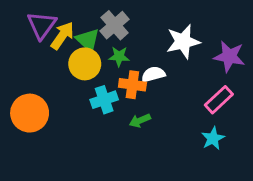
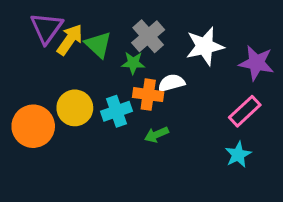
gray cross: (115, 25) -> (148, 36), moved
yellow circle: (85, 64) -> (75, 108), moved

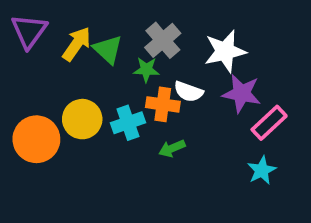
purple triangle: (47, 28) -> (29, 31), moved
purple star: (256, 63) -> (242, 93), moved
white semicircle: (171, 83) -> (188, 92), turned -145

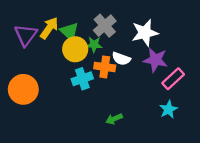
purple triangle: (29, 31) -> (26, 35), moved
yellow circle: (82, 119) -> (75, 49), moved
green arrow: (172, 148) -> (114, 119), moved

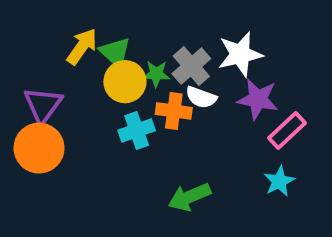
gray cross: (105, 26) -> (191, 66), moved
purple triangle: (26, 35) -> (43, 105), moved
green arrow: (114, 119) -> (189, 197), size x1.5

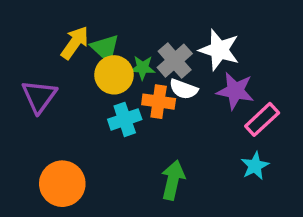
white star: (240, 54) -> (219, 50), turned 30
orange circle: (39, 148) -> (62, 184), moved
green arrow: (189, 197) -> (173, 180), turned 126

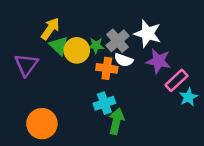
green triangle: (105, 48) -> (59, 46), moved
cyan cross: (125, 119) -> (104, 103), moved
cyan star: (255, 166) -> (188, 97), moved

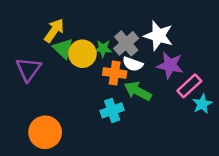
green arrow: (116, 121) -> (138, 91), moved, turned -75

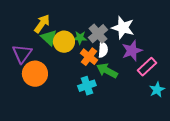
white semicircle: (133, 64) -> (103, 50), turned -105
purple star: (170, 65) -> (132, 51), turned -30
orange cross: (115, 73) -> (89, 57), turned 30
cyan star: (202, 104) -> (157, 90), moved
orange circle: (45, 132) -> (35, 74), moved

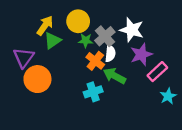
green triangle: (49, 38) -> (52, 41), turned 42
yellow circle: (64, 42) -> (78, 21), moved

